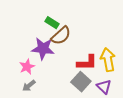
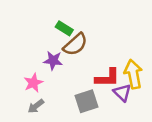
purple star: (43, 49) -> (53, 61), size x0.7
gray square: (81, 82) -> (86, 101), moved, turned 30
purple triangle: (104, 87) -> (122, 93), moved

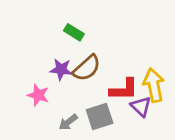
brown semicircle: (75, 44) -> (87, 68), moved
pink star: (33, 83) -> (38, 95), turned -30
gray arrow: (36, 106) -> (68, 122), moved

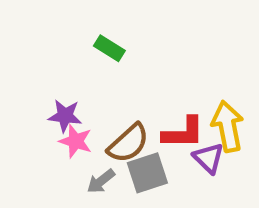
brown semicircle: (87, 68) -> (128, 143), moved
purple star: (61, 69) -> (65, 116), moved
pink star: (38, 95) -> (76, 141), moved

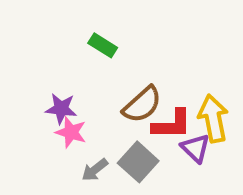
brown semicircle: (128, 143) -> (142, 105), moved
gray square: (147, 173) -> (138, 162), turned -30

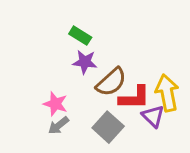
purple star: (61, 109) -> (85, 62), moved
gray arrow: (95, 170) -> (58, 126), moved

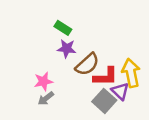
pink star: (55, 104) -> (43, 81), turned -30
gray square: (108, 127) -> (104, 101), moved

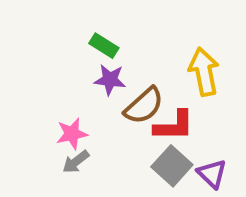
yellow arrow: (131, 73) -> (204, 72), moved
purple triangle: (120, 91) -> (212, 174), moved

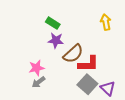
yellow arrow: (204, 72) -> (106, 22), moved, size x0.7

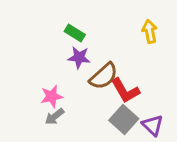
red L-shape: (88, 64) -> (125, 91), turned 60

